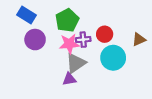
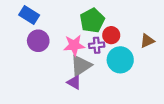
green pentagon: (67, 20) -> (92, 21), moved
purple cross: (83, 40) -> (97, 45), moved
purple triangle: (69, 79) -> (74, 82), turned 40

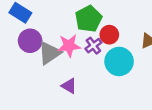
purple cross: (97, 45) -> (93, 46), turned -32
gray triangle: (81, 65) -> (50, 53), moved

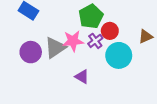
purple circle: (30, 41) -> (31, 52), moved
purple triangle: (69, 86) -> (82, 77), moved

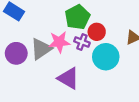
purple cross: (95, 41) -> (82, 42), turned -32
purple triangle: (82, 77) -> (68, 78), size x1.5

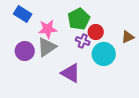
pink star: (59, 42) -> (48, 29), moved

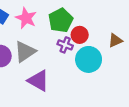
pink star: (48, 29) -> (26, 18), moved, turned 30
purple triangle: (71, 73) -> (38, 81), moved

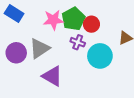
pink star: (26, 18) -> (53, 20), moved, turned -30
red circle: (80, 35) -> (91, 24), moved

